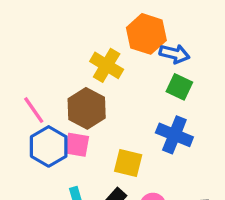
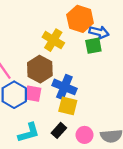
green square: (179, 87) -> (93, 46), moved, turned -36
blue cross: (174, 135) -> (64, 87), moved

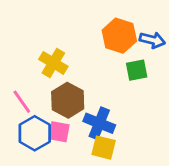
blue arrow: (99, 32) -> (152, 40), moved
yellow cross: (53, 40) -> (53, 63), moved

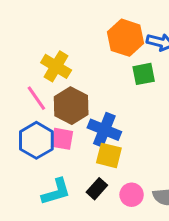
pink line: (22, 102) -> (36, 98), moved

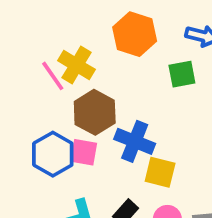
orange hexagon: (126, 38) -> (135, 34), moved
pink line: (36, 98) -> (53, 76), moved
yellow square: (109, 155) -> (160, 172), moved

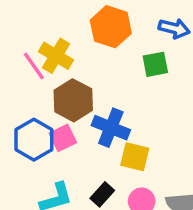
pink square: (84, 152) -> (63, 138), turned -36

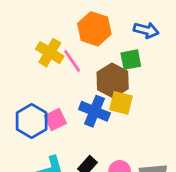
pink line: (34, 66) -> (72, 61), moved
brown hexagon: (73, 100) -> (113, 80), moved
yellow square: (135, 157) -> (121, 103), moved

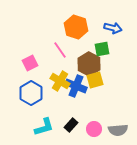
yellow cross: (50, 53) -> (60, 81), moved
yellow square: (121, 103) -> (95, 80), turned -30
pink square: (55, 120) -> (30, 63), moved

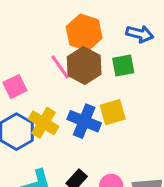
brown hexagon: (89, 64) -> (84, 66), moved
yellow cross: (60, 81) -> (44, 123), moved

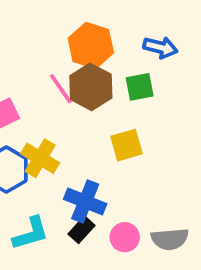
blue cross: (84, 121) -> (85, 201), moved

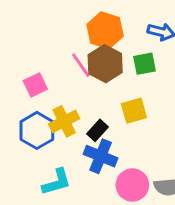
yellow cross: (40, 158) -> (64, 121), turned 32
black rectangle: (81, 230) -> (98, 130), moved
pink circle: (125, 237) -> (132, 185), size x1.4

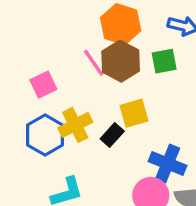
yellow square: (134, 111) -> (134, 113), moved
blue cross: (101, 156) -> (168, 164), moved

